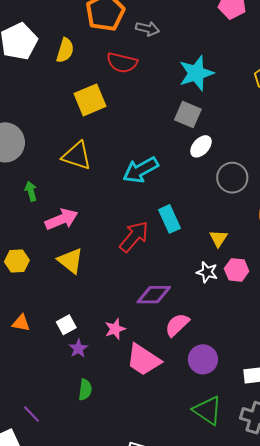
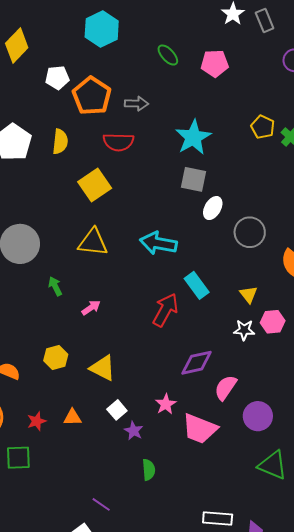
cyan arrow: (141, 170) -> (158, 243), turned 51
pink arrow: (62, 219) -> (91, 308), size x0.6
yellow triangle: (70, 261) -> (103, 368), moved

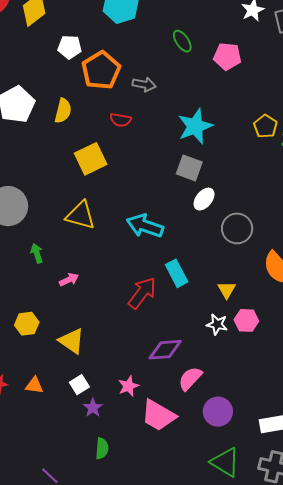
red semicircle: (118, 142) -> (120, 120), size x0.7

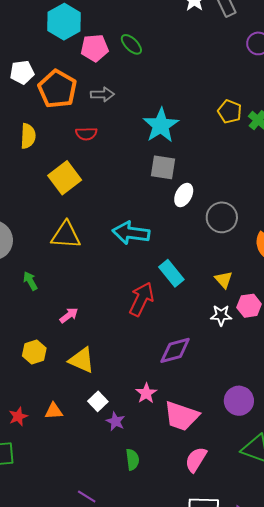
pink pentagon: (227, 56) -> (95, 48), moved
pink arrow: (69, 280) -> (69, 315), moved
pink semicircle: (190, 379) -> (196, 460), moved

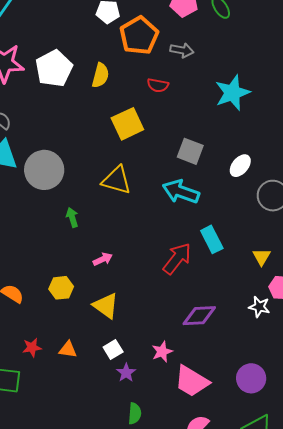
gray square: (163, 167) -> (190, 151), moved
white star: (221, 315) -> (259, 307), moved

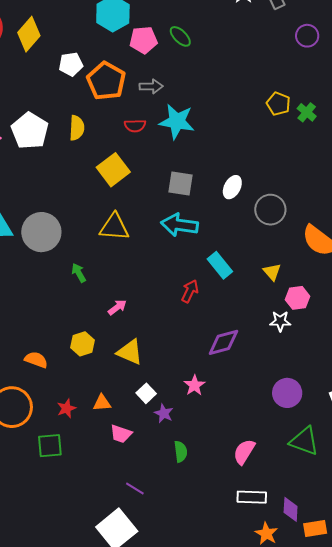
cyan star: (232, 93) -> (177, 121), moved, turned -30
red arrow: (177, 259) -> (190, 291), size x0.7
pink trapezoid: (192, 381) -> (121, 434), moved, size x0.6

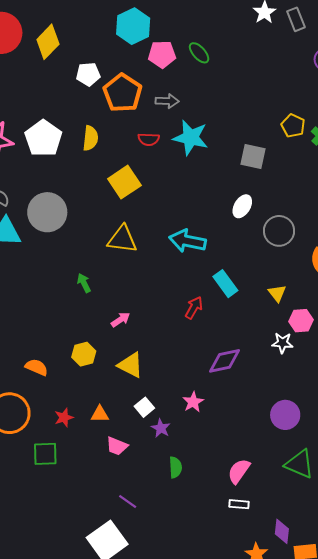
gray square: (180, 184) -> (253, 156), moved
gray circle: (41, 232) -> (47, 212), moved
white rectangle: (252, 497) -> (239, 504), moved, size x0.7

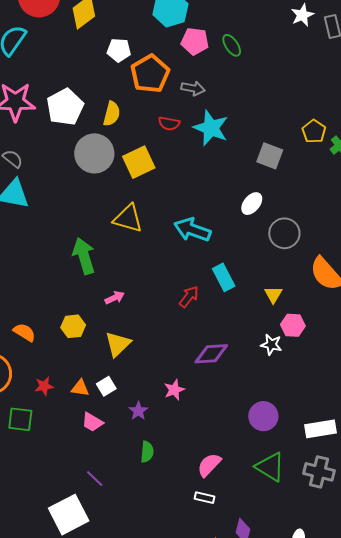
gray circle: (47, 212) -> (94, 153), moved
green arrow: (84, 283) -> (84, 256), size x1.8
yellow triangle: (131, 365) -> (118, 344), turned 40
white square: (144, 407) -> (106, 386), moved

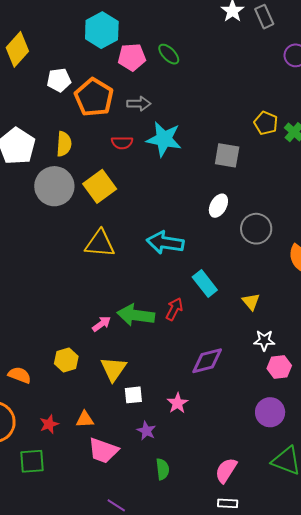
green arrow: (84, 256) -> (136, 315), moved, turned -54
yellow triangle: (273, 295) -> (251, 302), moved
pink hexagon: (293, 325) -> (279, 367), moved
white square: (106, 386) -> (133, 395), moved, turned 36
pink trapezoid: (92, 422) -> (103, 450), size x1.4

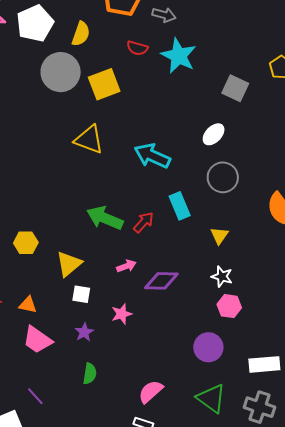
gray circle: (256, 229) -> (223, 177), moved
pink arrow: (102, 324) -> (126, 266), moved

